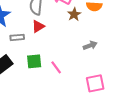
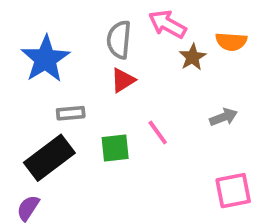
gray rectangle: (17, 37) -> (71, 113), moved
pink line: (56, 67) -> (158, 133), moved

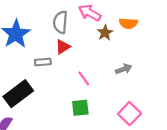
gray rectangle: (71, 113) -> (43, 62), moved
green square: (115, 148) -> (80, 108), moved
pink square: (233, 191) -> (130, 114), turned -35

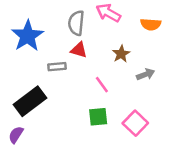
brown star: (105, 33) -> (121, 54), moved
red triangle: (63, 47) -> (79, 50), turned 49
pink square: (130, 114) -> (135, 123), moved

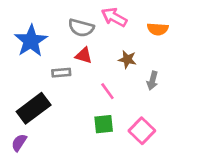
gray semicircle: (76, 23) -> (81, 28), turned -80
brown star: (121, 54) -> (127, 59), turned -30
gray arrow: (146, 74) -> (152, 81), turned 126

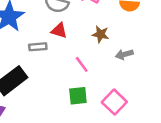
gray arrow: (152, 81) -> (124, 54), turned 60

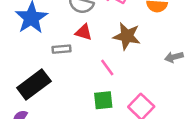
brown star: (100, 34) -> (127, 36), size x1.5
gray arrow: (124, 54) -> (174, 57), moved

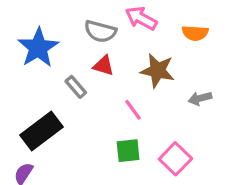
gray rectangle: (61, 49) -> (76, 87), turned 54
gray arrow: (174, 57) -> (200, 98), moved

